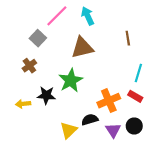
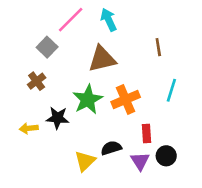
red rectangle: (135, 96) -> (147, 134), moved, turned 56
orange cross: (109, 101) -> (126, 100), moved

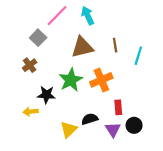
brown line: (158, 47) -> (115, 45), moved
cyan line: (171, 90) -> (138, 56), moved
yellow arrow: (29, 128) -> (31, 112), moved

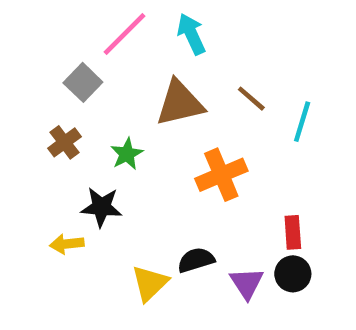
brown line: (115, 45) -> (251, 99), turned -40
green star: (71, 80) -> (127, 154), moved, size x0.6
red rectangle: (118, 107) -> (293, 232), moved

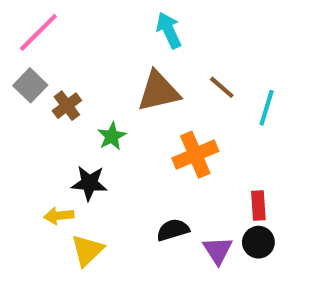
pink line: (124, 34) -> (38, 32), moved
gray square: (83, 82) -> (30, 85), moved
brown cross: (65, 142) -> (67, 106), moved
yellow triangle: (150, 283) -> (87, 250), moved

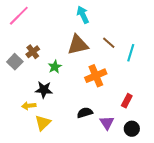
gray square: (30, 85) -> (15, 62), moved
red rectangle: (258, 205) -> (127, 101), turned 32
black circle: (258, 242) -> (132, 129), moved

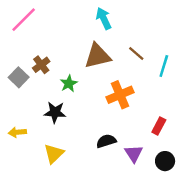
yellow arrow: (29, 106) -> (17, 132), moved

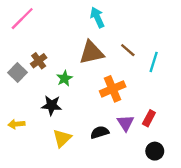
yellow triangle: (54, 154) -> (62, 138), moved
purple triangle: (134, 154) -> (125, 123), moved

